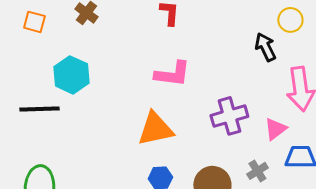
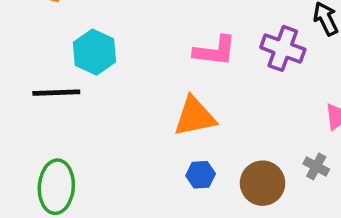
purple cross: (229, 116) -> (283, 48), moved, turned 36
gray cross: (257, 171) -> (316, 166), turned -30

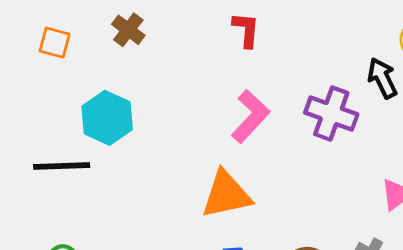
pink L-shape: (215, 51) -> (250, 116), turned -54

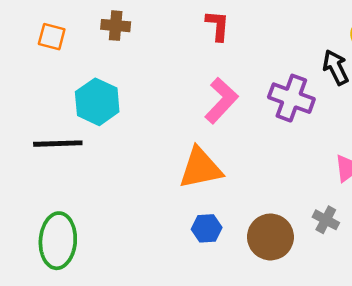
brown cross: (128, 30) -> (116, 26), turned -32

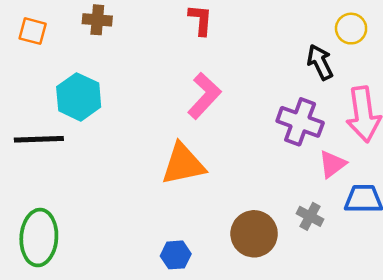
purple cross: (291, 98) -> (300, 122), moved
blue hexagon: (207, 228) -> (176, 255), moved

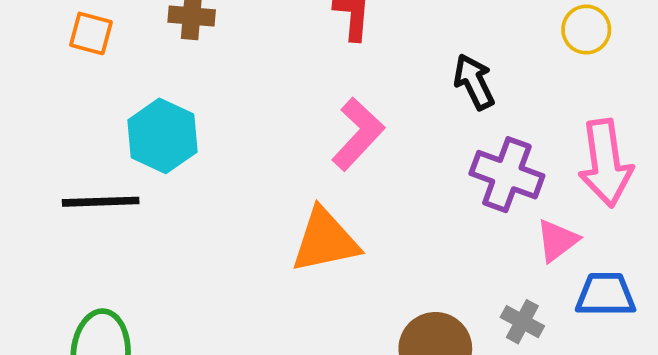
black arrow: (320, 62) -> (474, 82), moved

